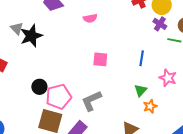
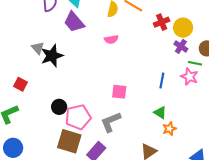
pink square: (100, 59) -> (119, 92), moved
pink star: (168, 78) -> (189, 77), moved
green triangle: (141, 90) -> (160, 112), turned -40

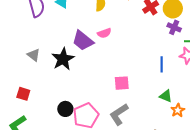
purple trapezoid: (74, 22) -> (83, 41), moved
black star: (52, 56) -> (63, 59), moved

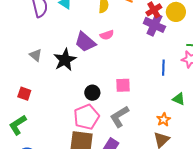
purple cross: (174, 27) -> (154, 25), moved, size x1.5
green triangle: (166, 96) -> (179, 99), moved
black circle: (65, 109) -> (92, 93), moved
orange star: (178, 110) -> (164, 120), moved

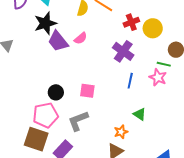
purple cross: (154, 25) -> (123, 51), moved
pink semicircle: (107, 35) -> (81, 38), turned -32
black star: (65, 60) -> (45, 23), moved

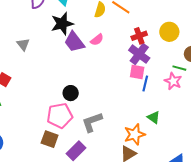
red cross: (131, 22) -> (139, 36), moved
pink square: (87, 91) -> (137, 72), moved
orange star: (121, 132) -> (135, 134), size x1.5
brown square: (36, 139) -> (50, 139), size x0.7

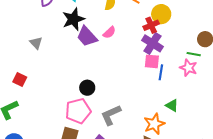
yellow circle: (169, 32) -> (161, 14), moved

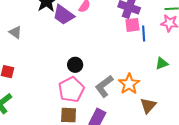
green triangle: (172, 105) -> (162, 63), turned -40
orange star: (154, 124) -> (129, 84), moved

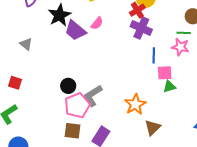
pink square: (132, 25) -> (165, 73), moved
black circle: (75, 65) -> (68, 86), moved
gray L-shape: (104, 86) -> (93, 96), moved

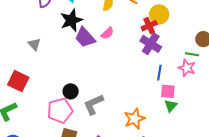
red square: (15, 83) -> (18, 81), size x1.5
green triangle: (169, 87) -> (171, 106), turned -40
pink pentagon: (77, 105) -> (60, 111), moved

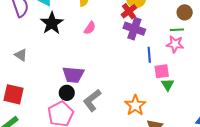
purple trapezoid: (85, 37) -> (73, 75), moved, turned -30

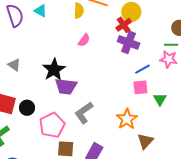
black star: (52, 23) -> (54, 70), moved
blue line: (149, 55) -> (142, 69), turned 63
pink square: (162, 71) -> (140, 87), moved
black circle: (67, 93) -> (27, 108), moved

